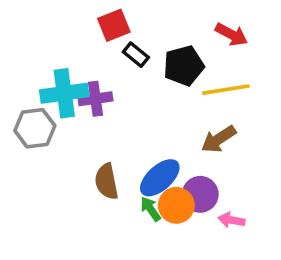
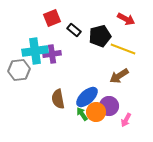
red square: (114, 25) -> (52, 18), moved
yellow line: (226, 90) -> (123, 49), turned 30
pink arrow: (231, 220) -> (126, 120), turned -72

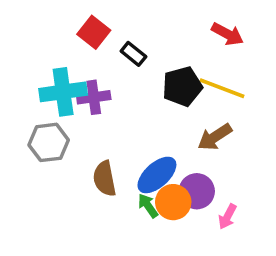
red square: (52, 18) -> (94, 32), turned -30
black pentagon: (100, 36) -> (182, 86), moved
gray hexagon: (19, 70) -> (49, 142), moved

